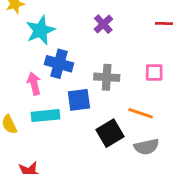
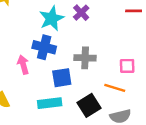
cyan star: (40, 30) -> (52, 18), moved
pink square: (154, 73) -> (127, 66), moved
cyan rectangle: (46, 116) -> (50, 103), moved

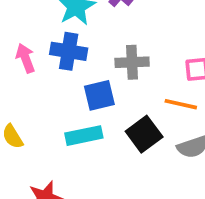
pink arrow: (23, 65) -> (25, 58), moved

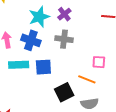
gray cross: (132, 62) -> (64, 39), moved
cyan rectangle: (84, 136) -> (19, 65), moved

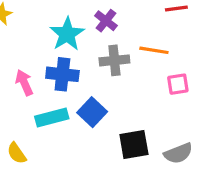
blue square: (43, 67) -> (92, 112), turned -30
orange line: (87, 79) -> (154, 50), moved
black square: (64, 92) -> (134, 144), turned 30

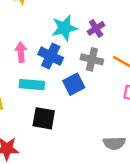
blue square: (92, 112) -> (74, 84), moved
black square: (134, 144) -> (44, 118), moved

